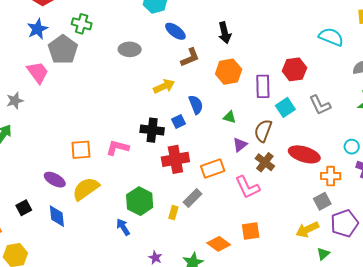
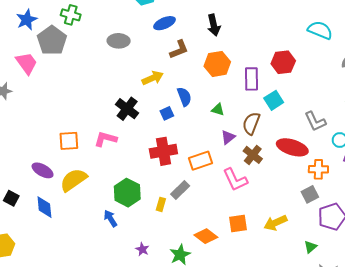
blue ellipse: (175, 31) -> (164, 23), turned -60
gray L-shape: (320, 105) -> (315, 121), moved
black cross: (152, 130) -> (127, 109), moved, turned 30
black square: (24, 208) -> (11, 198), turned -35
yellow arrow: (307, 229) -> (275, 223), moved

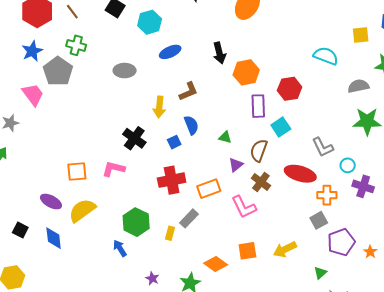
brown L-shape: (179, 49) -> (188, 91), moved
orange hexagon: (217, 64) -> (246, 72), moved
yellow arrow: (153, 78) -> (159, 107), turned 120

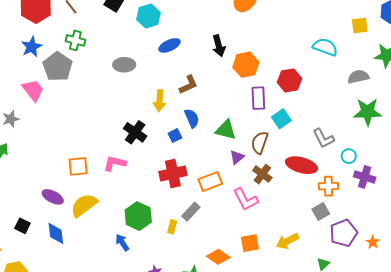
green triangle: (225, 137) -> (226, 130), size x1.6

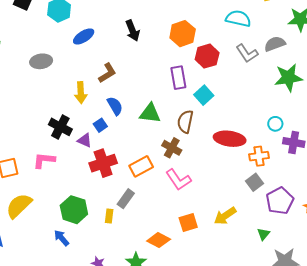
orange hexagon: (246, 65) -> (183, 34), moved
gray L-shape: (323, 138) -> (247, 53), moved
purple triangle: (237, 157) -> (85, 140), moved, turned -49
brown cross: (262, 174) -> (172, 148), moved

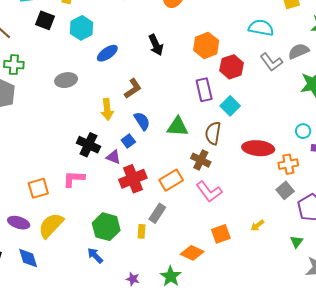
yellow arrow: (225, 216) -> (257, 225), size x0.6

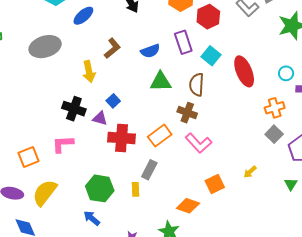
gray ellipse: (66, 80) -> (45, 47), size x1.4
blue semicircle: (142, 121) -> (150, 51), moved, turned 108
red ellipse: (258, 148) -> (244, 71), moved, turned 68
red cross: (133, 179) -> (122, 138), turned 32

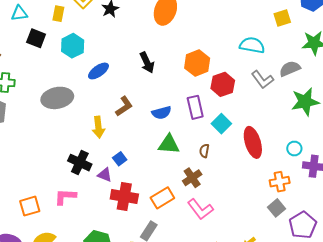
brown semicircle: (197, 85) -> (204, 151), size x0.6
brown cross: (187, 113) -> (192, 178), turned 30

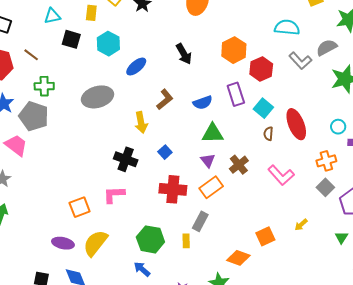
brown semicircle: (204, 151) -> (268, 134), moved
purple triangle: (105, 175) -> (208, 160), moved, turned 35
pink L-shape: (200, 209) -> (281, 175), moved

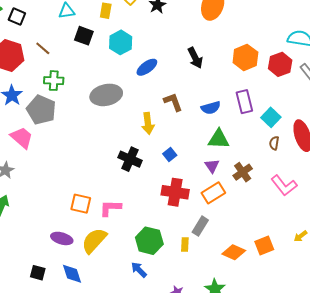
red hexagon: (261, 69) -> (280, 64), moved
brown L-shape: (165, 99) -> (173, 102), turned -75
pink L-shape: (114, 195) -> (110, 208), moved
orange square: (80, 207) -> (81, 204), turned 30
orange diamond: (238, 258) -> (234, 252), moved

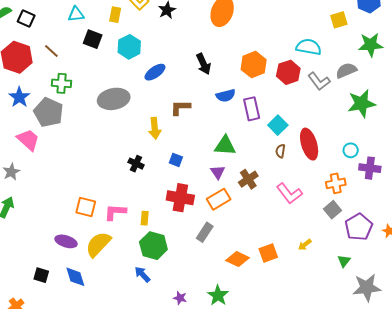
brown L-shape: (173, 102) -> (180, 108), turned -70
blue semicircle: (211, 108) -> (226, 95), moved
blue square: (170, 155) -> (176, 160), turned -32
black cross: (130, 159) -> (136, 164), size x0.7
yellow rectangle: (185, 245) -> (145, 218), moved

